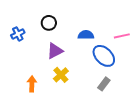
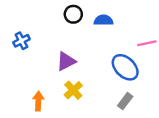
black circle: (49, 23) -> (73, 14), moved
blue semicircle: (86, 35) -> (103, 20), moved

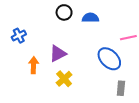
orange arrow: (38, 101) -> (34, 65), moved
gray rectangle: (125, 101) -> (121, 88), moved, turned -32

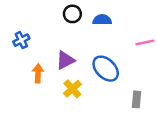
blue ellipse: (109, 59) -> (106, 69), moved

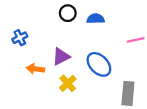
orange arrow: (38, 73) -> (35, 69), turned -84
gray rectangle: (137, 99) -> (128, 93), size x1.5

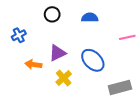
black circle: (68, 13) -> (52, 14), moved
gray rectangle: (128, 93) -> (120, 87), turned 70

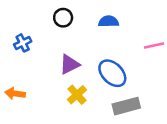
orange arrow: (33, 64) -> (15, 93), moved
gray rectangle: (120, 87) -> (126, 106), moved

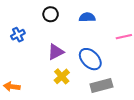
orange arrow: (15, 93) -> (12, 87), moved

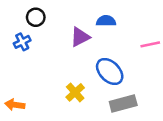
black circle: (51, 14) -> (36, 17), moved
purple triangle: (56, 52) -> (80, 37), moved

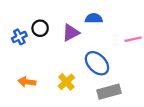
black circle: (36, 17) -> (40, 28), moved
orange arrow: (15, 105) -> (27, 82), moved

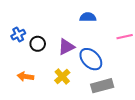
black circle: (40, 28) -> (38, 44), moved
purple triangle: (71, 33) -> (66, 47), moved

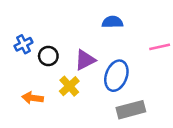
blue ellipse: (91, 59) -> (116, 76), turned 65
yellow cross: (62, 77) -> (69, 86), moved

